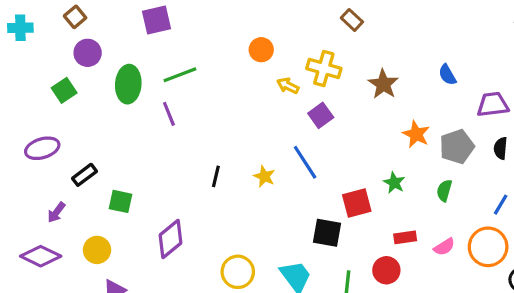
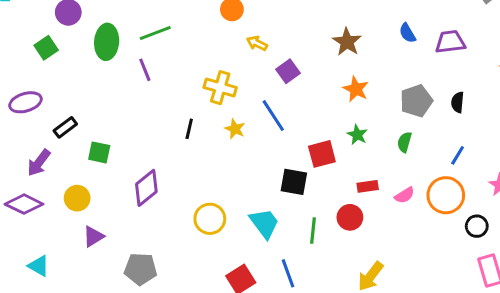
yellow cross: (324, 68) -> (220, 88), moved
purple trapezoid: (493, 104) -> (450, 42), moved
orange star: (416, 134) -> (356, 89), moved
purple arrow: (56, 212) -> (39, 163), size x1.4

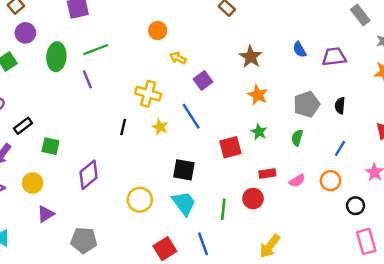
black square: (294, 182) -> (184, 170), moved
orange circle: (446, 195) -> (330, 181), size x0.7

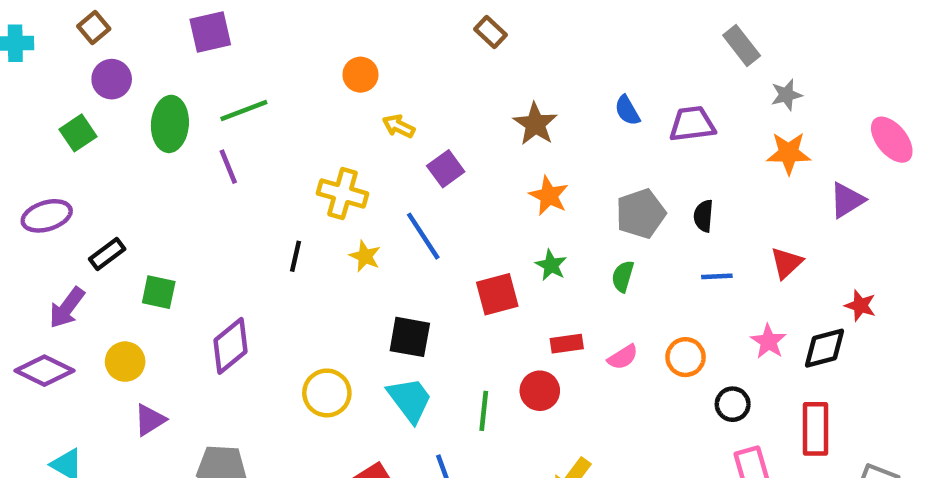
blue line: (340, 148) -> (717, 276), moved, turned 56

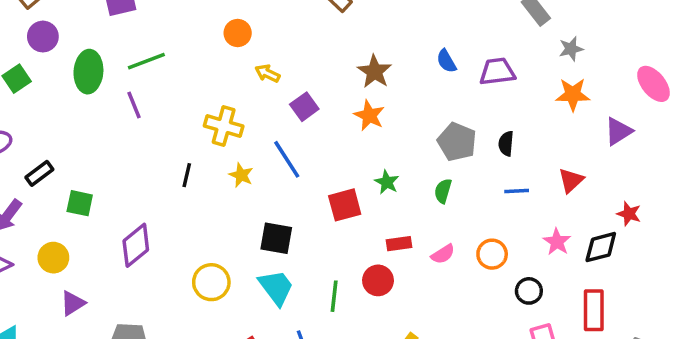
orange star: (549, 196) -> (369, 115), moved
gray pentagon: (641, 214) -> (457, 142), turned -30

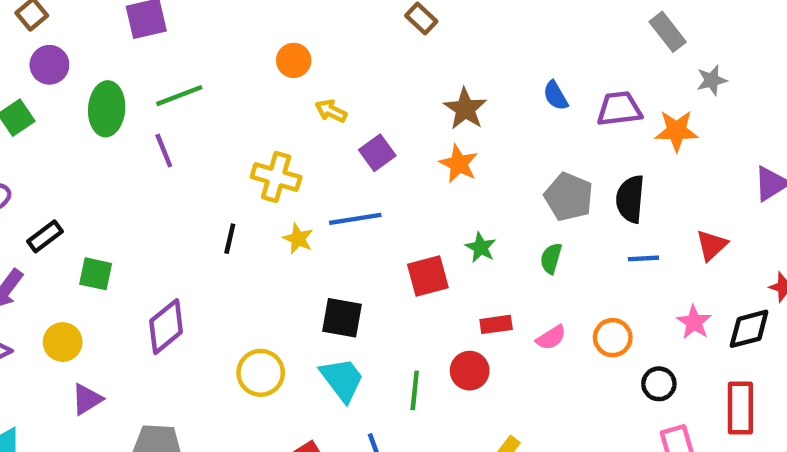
orange star: (573, 94) -> (676, 131), moved
black semicircle: (506, 144) -> (630, 199), size x1.5
blue line: (287, 159) -> (355, 219), turned -66

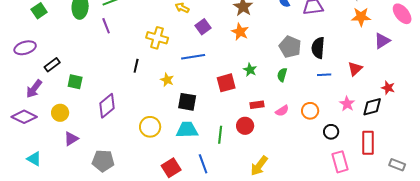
orange star: (676, 131) -> (361, 17), moved
yellow star: (298, 239) -> (167, 80), moved
cyan trapezoid: (342, 379) -> (187, 130), turned -55

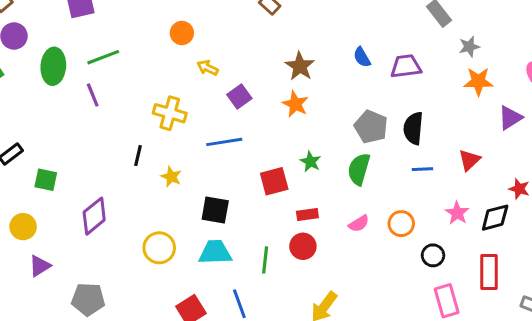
green semicircle: (282, 75) -> (359, 169), size x1.5
yellow star: (167, 80) -> (171, 177), moved
red rectangle: (257, 105) -> (307, 215), moved

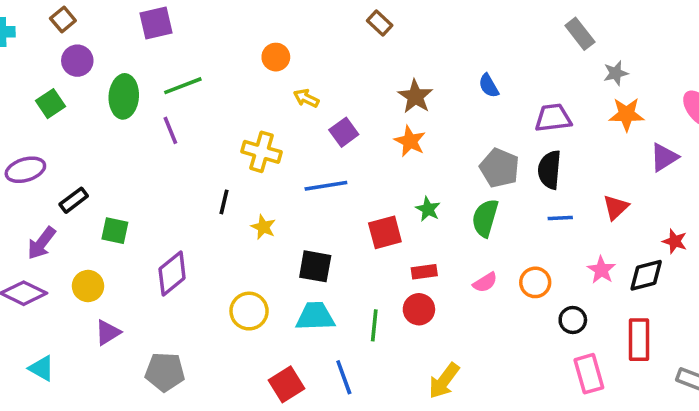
purple trapezoid: (406, 66) -> (553, 118), moved

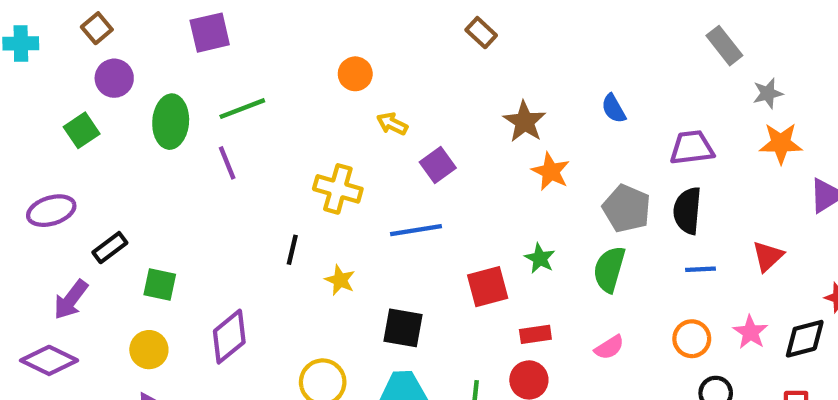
orange star: (410, 141) -> (551, 172), moved
orange circle: (535, 282) -> (692, 339), moved
yellow circle: (88, 286) -> (149, 350), moved

